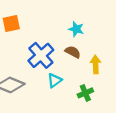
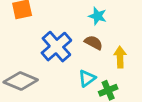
cyan triangle: (55, 80) -> (87, 78), moved

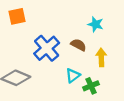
cyan star: (98, 16) -> (96, 24), moved

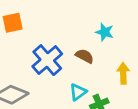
yellow arrow: (101, 57) -> (123, 73), moved

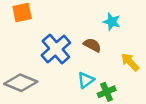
yellow arrow: (123, 73) -> (130, 62), turned -42

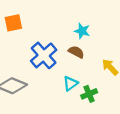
cyan star: (112, 22) -> (82, 31), moved

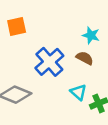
cyan triangle: (70, 83) -> (78, 92), turned -42

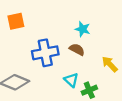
blue cross: (49, 62) -> (45, 53), turned 30

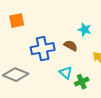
cyan star: (83, 29) -> (85, 30), moved

